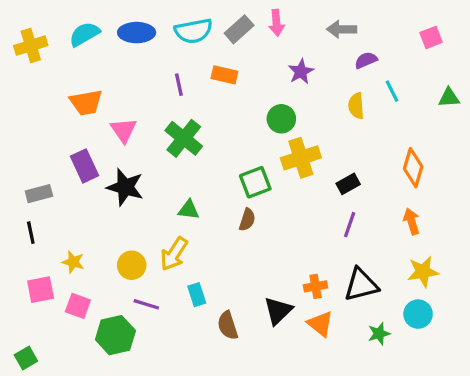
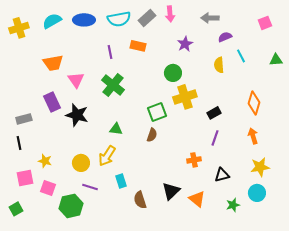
black triangle: (361, 285) -> (222, 175), size x0.7
orange cross: (316, 286) -> (194, 160), moved
green square: (26, 358) -> (16, 209), moved

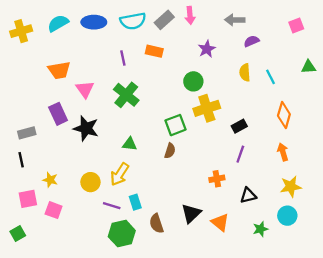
cyan line: (241, 56) -> (271, 77), moved
purple line: (90, 187) -> (112, 206), moved
green hexagon: (71, 206) -> (122, 234), moved

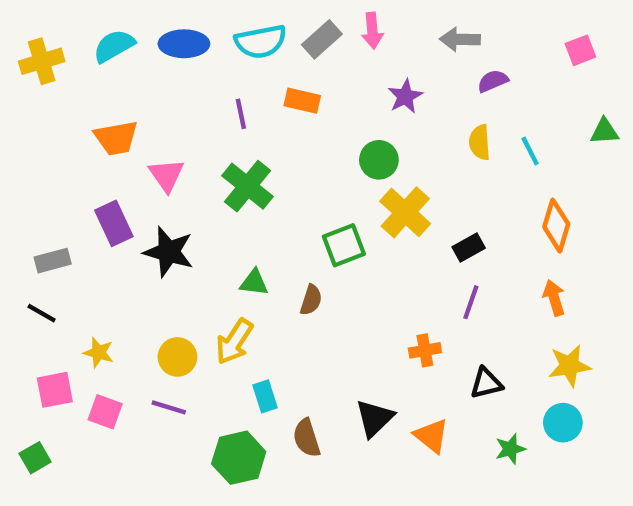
yellow cross: (207, 108) -> (405, 212), turned -30
brown semicircle: (170, 151) -> (311, 300), moved
black line: (21, 160) -> (42, 313), turned -48
purple line: (112, 206) -> (169, 407), moved

